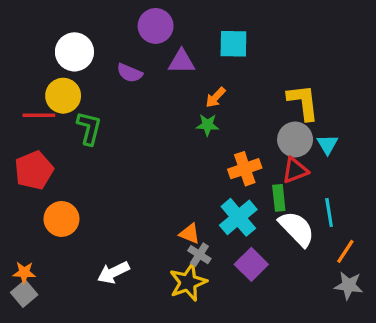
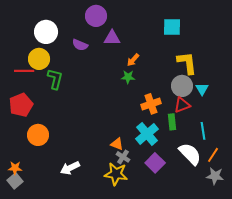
cyan square: (233, 44) -> (172, 27), moved
white semicircle: (297, 229) -> (190, 154), moved
yellow star: (188, 282) -> (116, 174), turned 30

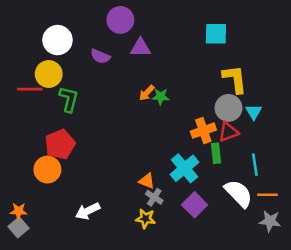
orange arrow: (133, 60) -> (147, 93), moved
orange cross: (151, 104) -> (203, 131), moved
red pentagon: (21, 105) -> (60, 144), moved
orange line: (213, 155) -> (267, 195), turned 56
yellow star: (116, 174) -> (146, 219), size x0.7

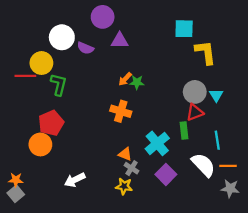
white circle: (57, 40) -> (62, 37), moved
yellow L-shape: (235, 79) -> (205, 52), moved
orange cross: (203, 131) -> (121, 111), moved, turned 36

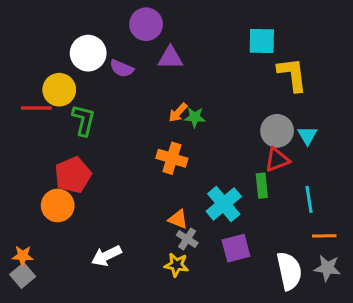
white semicircle: (203, 165) -> (289, 271), moved, turned 32
purple square: (166, 174) -> (236, 248), turned 30

